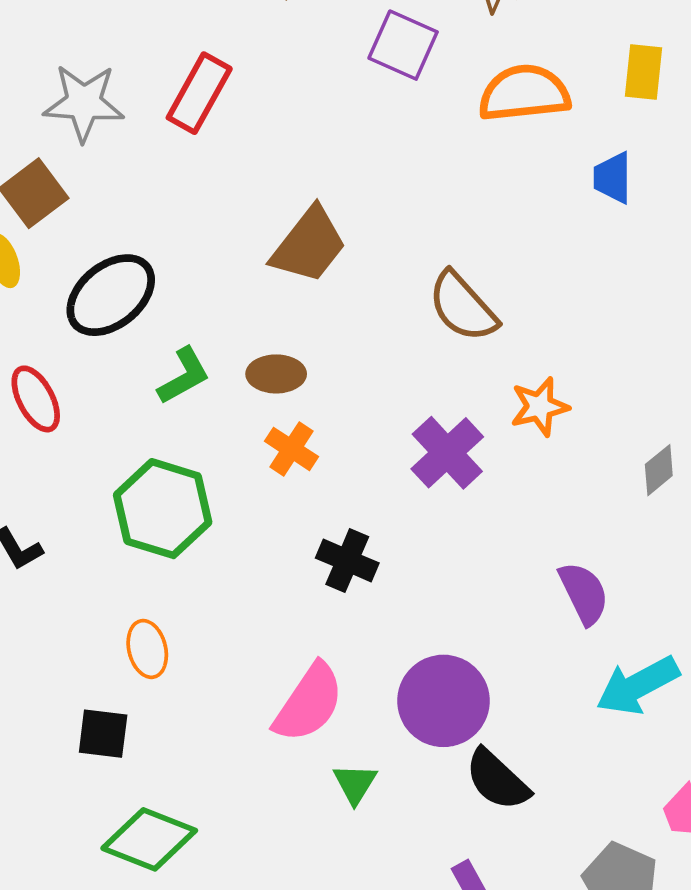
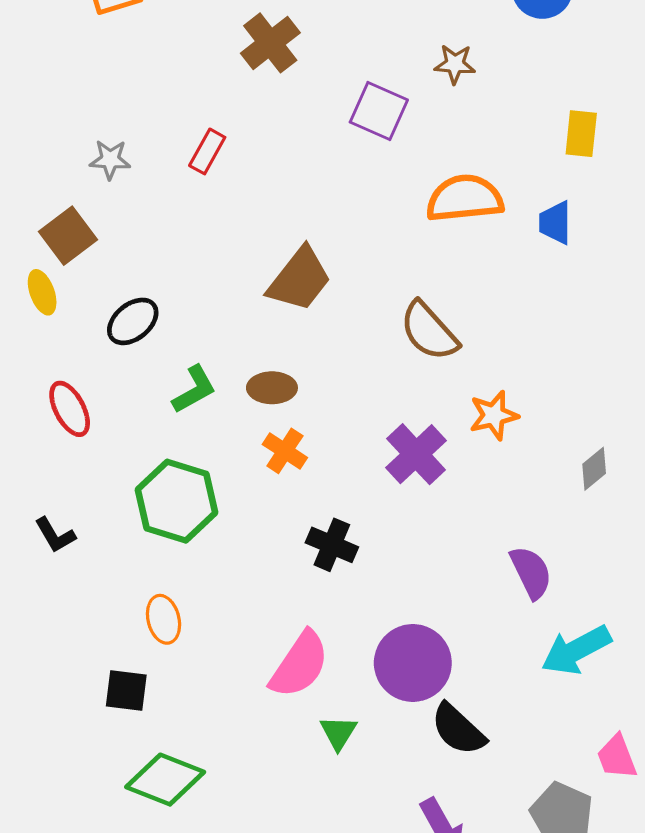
red rectangle: (199, 93) -> (207, 151), size x0.7
orange semicircle: (524, 93) -> (465, 198), moved
gray star: (84, 103) -> (110, 160), size x0.6
black ellipse: (111, 295) -> (133, 321), size x0.7

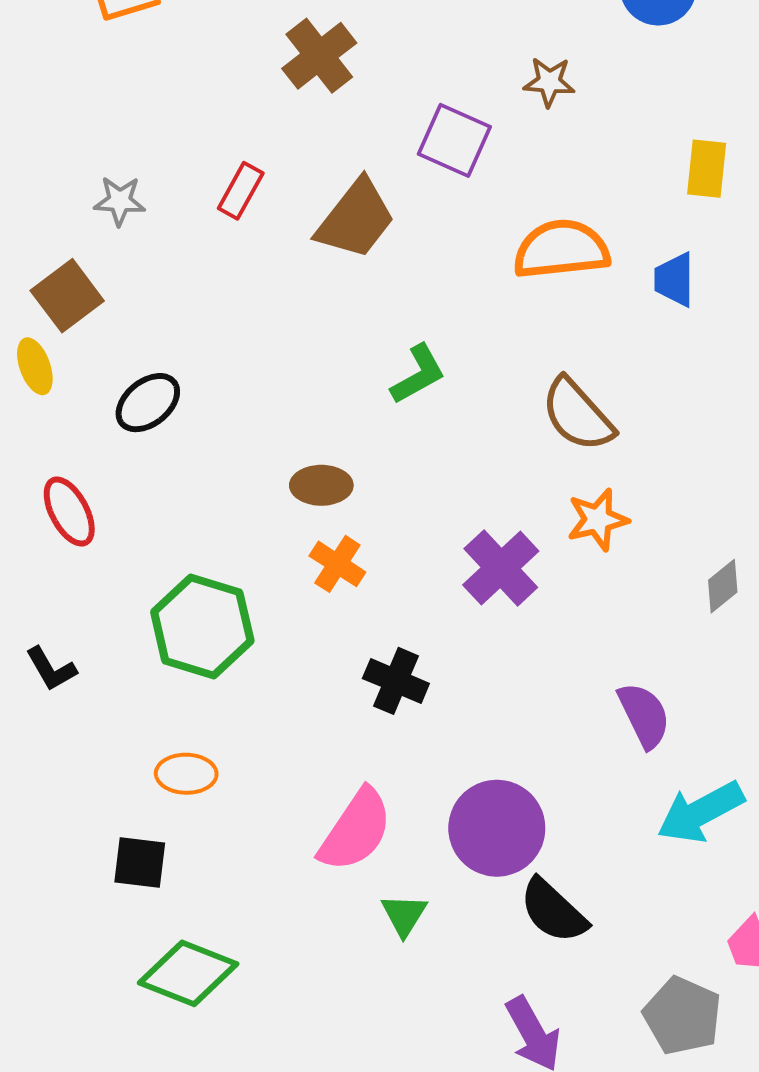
brown trapezoid: (299, 279) -> (356, 219), moved
brown semicircle: (429, 331) -> (577, 415), moved
green L-shape: (194, 389) -> (418, 374), moved
orange ellipse: (164, 619) -> (186, 774), turned -75

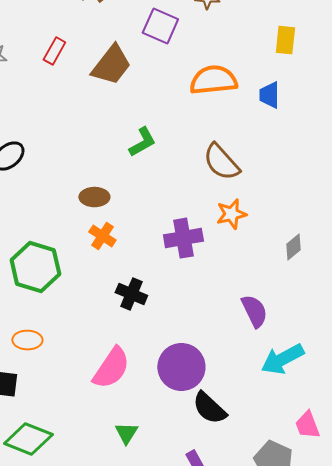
purple cross: (501, 568) -> (183, 238), turned 33
green triangle: (404, 915) -> (126, 433), moved

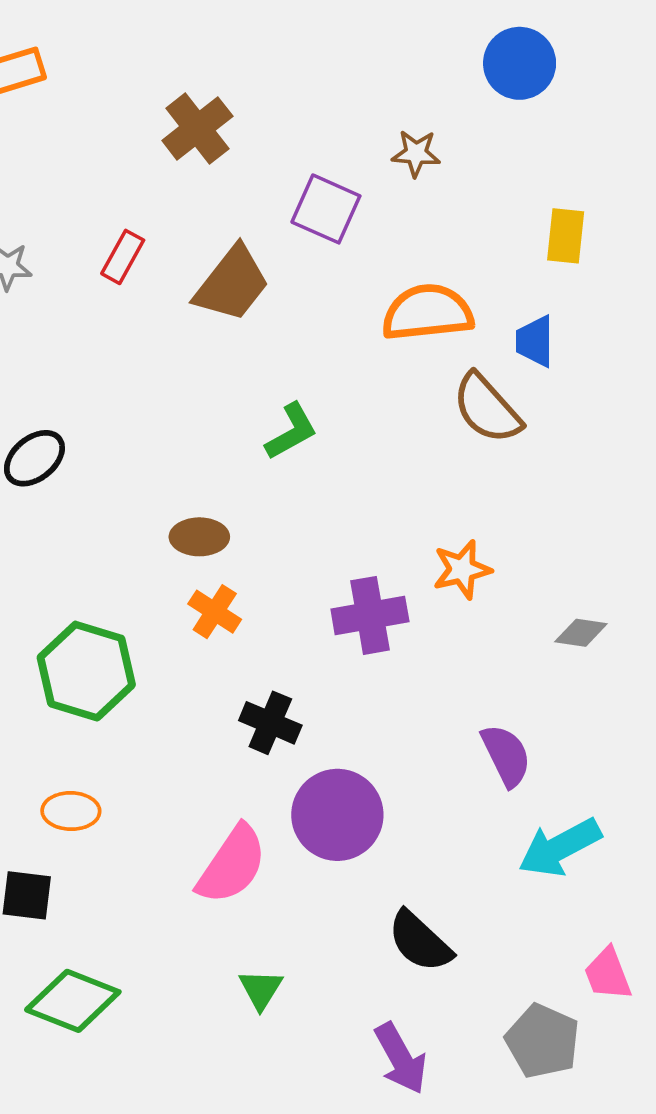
brown semicircle: (221, 162) -> (487, 408), moved
gray diamond: (293, 247) -> (581, 633), turned 48
purple circle: (181, 367) -> (337, 815), moved

